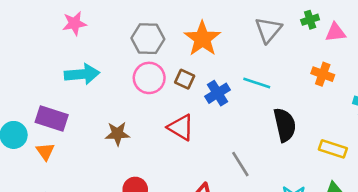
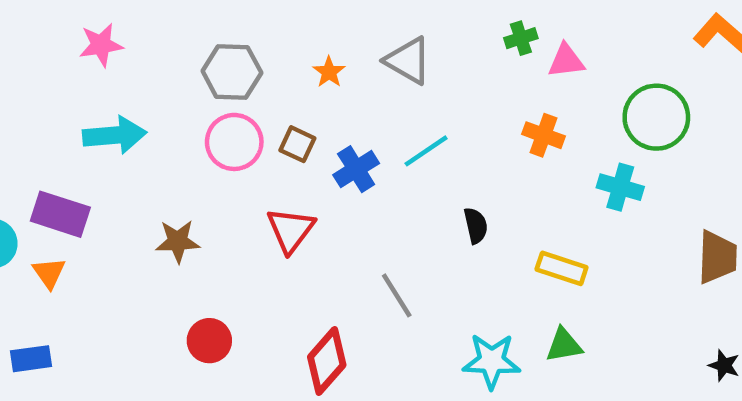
gray triangle: (268, 30) -> (408, 61), moved, turned -40
orange star: (202, 39) -> (329, 72), size x0.5
cyan line: (257, 83) -> (426, 151), turned -52
black semicircle: (285, 125) -> (476, 225), size x0.6
red triangle: (181, 127) -> (291, 230), turned 36

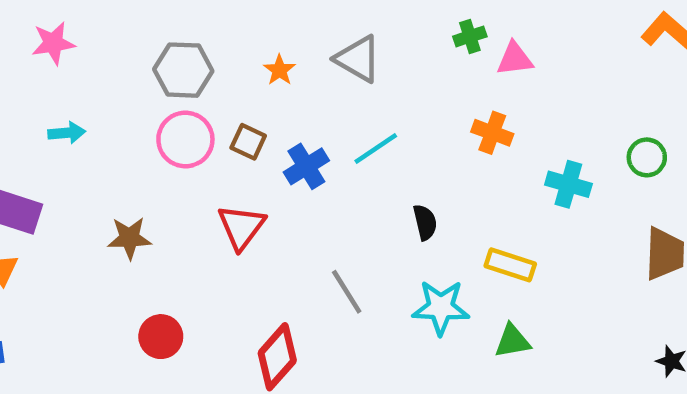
green circle: (656, 117) -> (647, 157), moved, size x0.6
cyan arrow: (115, 135) -> (67, 133), size x0.6
cyan star: (492, 361) -> (441, 307), moved

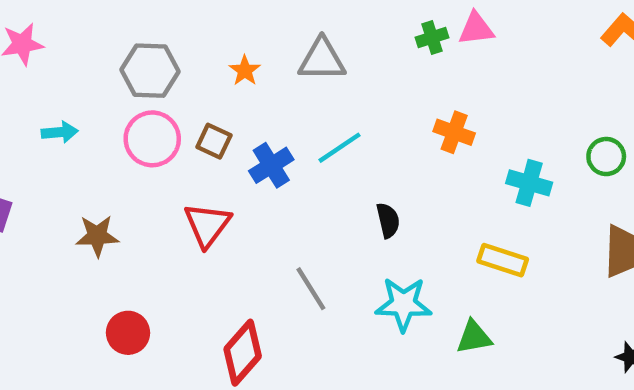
gray triangle: (358, 59) -> (322, 60), turned -30
pink triangle: (515, 59) -> (476, 29), moved
cyan arrow: (67, 133) -> (60, 132), moved
yellow rectangle: (510, 265) -> (503, 260), moved

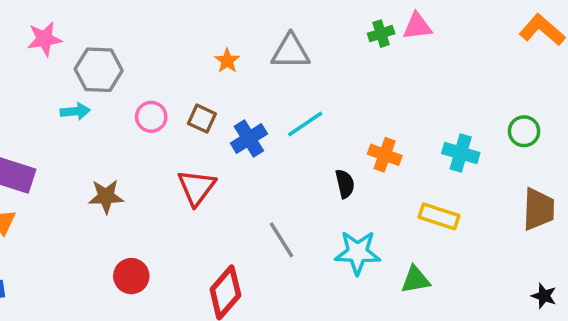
gray hexagon: (150, 71) -> (99, 70), moved
orange cross: (454, 132) -> (385, 155), moved
pink circle: (152, 139) -> (151, 117), size x0.7

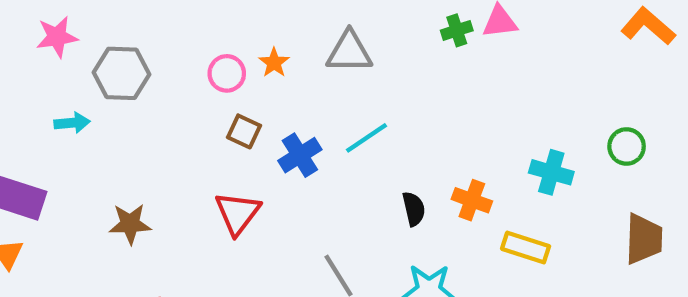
cyan arrow: (75, 111) -> (72, 123), moved
pink circle: (151, 117) -> (227, 73), moved
orange cross: (385, 155) -> (472, 200), moved

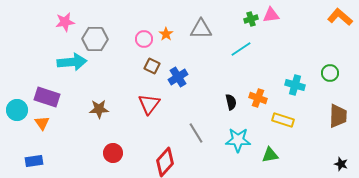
cyan arrow: (72, 123) -> (72, 62), size x1.8
cyan line: (366, 138) -> (241, 49), moved

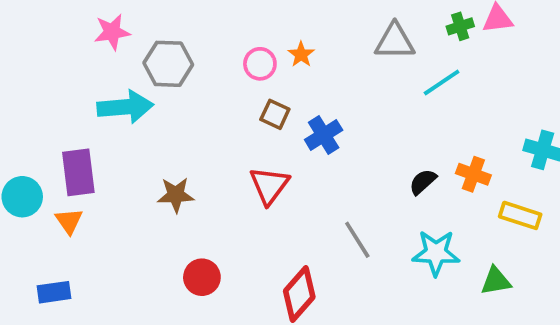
gray triangle: (201, 29) -> (395, 41), moved
purple rectangle: (47, 97) -> (78, 172), turned 65
black semicircle: (231, 102) -> (423, 182), turned -119

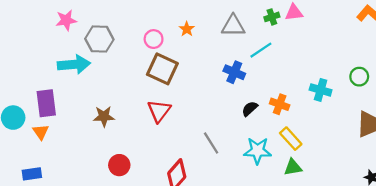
orange star: (301, 54) -> (187, 29), moved
brown square: (275, 114) -> (162, 69), size x1.8
blue cross: (324, 135) -> (234, 72), moved, turned -35
yellow rectangle: (520, 215) -> (291, 139), moved, turned 30

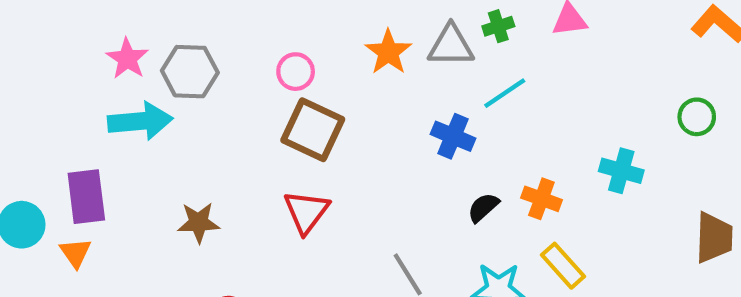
green cross: (272, 17) -> (498, 26), moved
pink star: (66, 20) -> (127, 59), moved, turned -30
orange star: (187, 29) -> (388, 52), moved, size x1.5
green circle: (359, 77) -> (697, 117), moved

